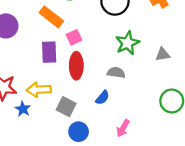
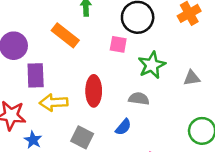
pink square: (74, 37) -> (118, 44), moved, turned 35
purple rectangle: (49, 52) -> (36, 75), moved
yellow arrow: (39, 90) -> (54, 103), moved

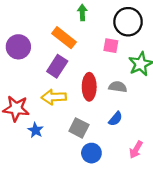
purple rectangle: (36, 75) -> (57, 66), moved, turned 35
gray semicircle: (139, 99) -> (118, 87), moved

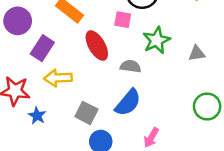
purple rectangle: (57, 66) -> (42, 48), moved
red ellipse: (89, 87) -> (97, 46), moved, turned -30
blue semicircle: (115, 119) -> (128, 103), size x1.6

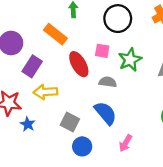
pink square: (123, 20) -> (102, 51), moved
blue semicircle: (128, 103) -> (106, 113), turned -80

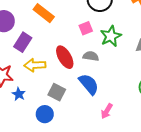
pink square: (102, 51) -> (86, 28), turned -32
red ellipse: (79, 64) -> (65, 57), moved
blue circle: (82, 146) -> (45, 114), moved

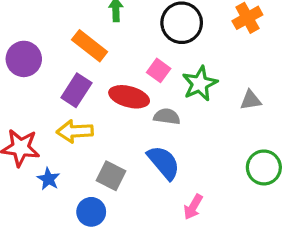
pink square: (86, 28) -> (159, 70), turned -32
purple rectangle: (23, 42) -> (76, 90), moved
red ellipse: (65, 57) -> (129, 97), moved, turned -45

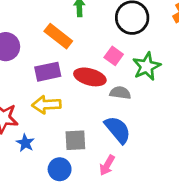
purple rectangle: (76, 90) -> (48, 72), turned 45
gray square: (111, 176) -> (75, 140), turned -30
pink arrow: (193, 207) -> (107, 165), moved

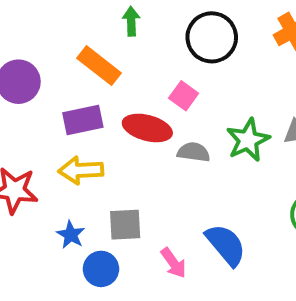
green star: (147, 66) -> (248, 140), moved
blue semicircle: (118, 130) -> (226, 245), moved
blue star: (25, 143) -> (71, 235), moved
pink arrow: (107, 165) -> (173, 263), turned -66

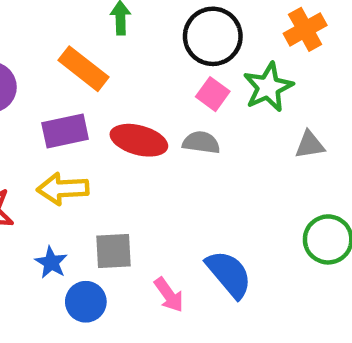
pink square: (184, 96) -> (213, 94), moved
green star: (248, 140) -> (268, 87), moved
gray semicircle: (194, 152) -> (201, 143), moved

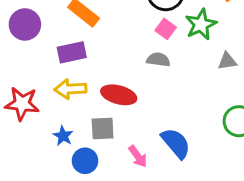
red ellipse: (139, 140) -> (119, 95), moved

